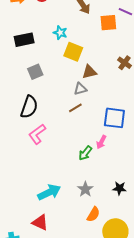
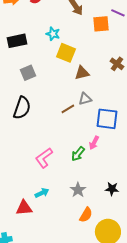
gray triangle: (80, 89) -> (85, 99), moved
pink L-shape: (37, 134) -> (44, 158), moved
cyan arrow: (49, 192) -> (42, 193), size x0.6
red triangle: (40, 222) -> (24, 208), moved, turned -30

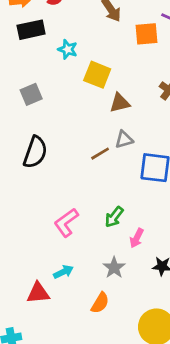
cyan star: (53, 34) -> (68, 49), moved
black rectangle: (17, 41) -> (31, 30), moved
gray square: (28, 73) -> (31, 94), moved
pink arrow: (94, 143) -> (137, 238), moved
orange semicircle: (86, 215) -> (100, 303), moved

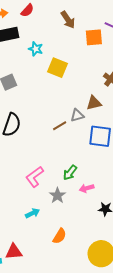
brown triangle: (120, 103) -> (94, 103), moved
pink arrow: (137, 238) -> (87, 188), turned 48
gray star: (114, 268) -> (57, 195), moved
red triangle: (38, 293) -> (14, 252), moved

